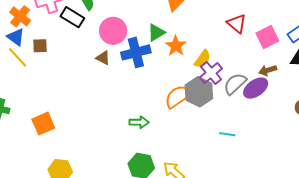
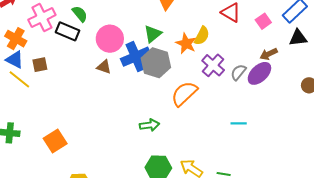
pink square: (267, 37) -> (263, 21), size x0.7
orange star: (176, 46) -> (186, 43), moved
yellow semicircle: (203, 59) -> (202, 36), moved
gray semicircle: (235, 84) -> (238, 72), size x0.7
gray hexagon: (199, 92) -> (156, 63), moved

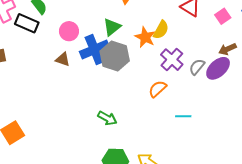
pink circle: (110, 39) -> (69, 31), size x0.7
orange semicircle: (184, 94) -> (158, 89), moved, size x0.7
cyan line: (239, 123) -> (183, 116), moved
green arrow: (150, 125) -> (107, 118), turned 36

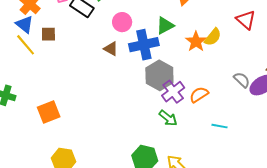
gray hexagon: (115, 56) -> (159, 75), moved
purple cross: (172, 60) -> (173, 92), moved
gray semicircle: (197, 67) -> (242, 80), turned 84
green arrow: (107, 118) -> (168, 118), moved

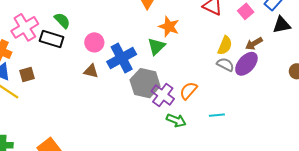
green triangle: (165, 26) -> (156, 46), moved
yellow semicircle: (213, 37) -> (225, 45), moved
orange star: (196, 42) -> (169, 27), moved
green arrow: (168, 118) -> (176, 120), moved

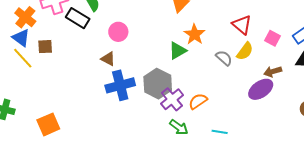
pink square: (246, 11) -> (273, 38), turned -35
yellow semicircle: (225, 45) -> (245, 51), moved
blue cross: (122, 58) -> (120, 85), moved
gray semicircle: (225, 65) -> (224, 58), moved

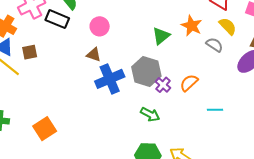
orange star: (194, 34) -> (192, 26), moved
yellow semicircle: (245, 51) -> (228, 26), turned -72
gray semicircle: (224, 58) -> (214, 45), moved
purple cross: (172, 99) -> (163, 85), size x0.7
green arrow: (179, 127) -> (150, 114), moved

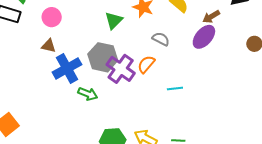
gray semicircle: (214, 45) -> (161, 39), moved
purple cross: (163, 85) -> (121, 69), size x1.8
green arrow: (150, 114) -> (88, 94), moved

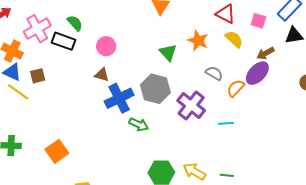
green triangle: (114, 20) -> (168, 52), turned -30
orange semicircle: (146, 64) -> (236, 88), moved
purple cross: (121, 69) -> (191, 105), moved

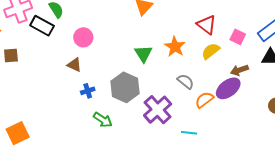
yellow semicircle: (234, 39) -> (211, 51), turned -90
blue cross: (119, 98) -> (88, 91), size x0.5

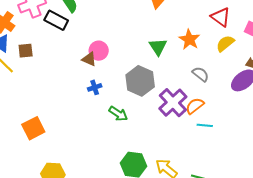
pink circle: (83, 37) -> (99, 51), moved
blue cross: (88, 91) -> (95, 87), moved
orange semicircle: (204, 100) -> (195, 106), moved

